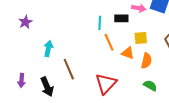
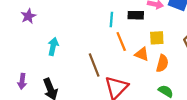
brown line: (69, 69) -> (94, 65), moved

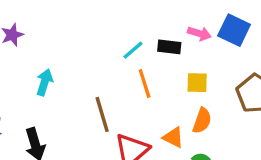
cyan line: (111, 20) -> (133, 50), turned 40
orange triangle: (142, 54) -> (173, 137), moved

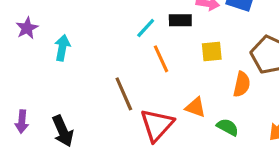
cyan arrow: (44, 82) -> (62, 48), moved
orange semicircle: (202, 121) -> (242, 84), moved

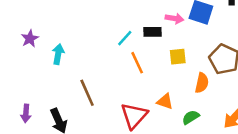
brown line: (124, 94) -> (87, 93), moved
green semicircle: (228, 127) -> (191, 117), turned -60

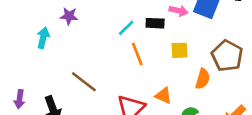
purple star: (30, 39) -> (69, 16), moved, turned 30
cyan arrow: (58, 54) -> (43, 38), moved
brown line: (87, 93) -> (84, 82), turned -32

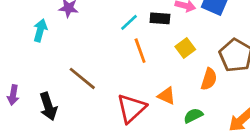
yellow square: (179, 50) -> (185, 48), turned -36

